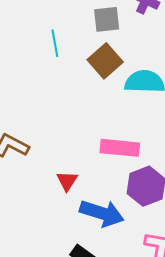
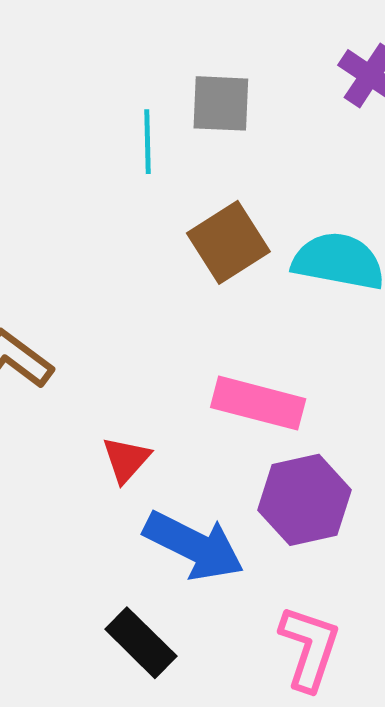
gray square: (107, 19) -> (221, 103), moved
brown square: (105, 61) -> (228, 242), moved

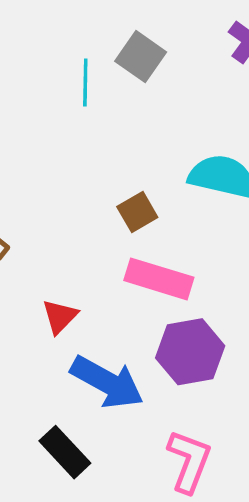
gray square: (221, 103) -> (141, 57), turned 30
brown square: (228, 242) -> (137, 212), moved, size x0.7

